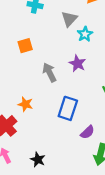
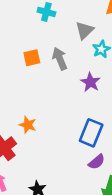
gray arrow: (49, 72) -> (60, 59), moved
blue rectangle: (68, 108) -> (91, 133), moved

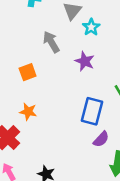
orange square: (32, 58) -> (28, 72), moved

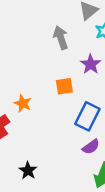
orange square: (28, 72) -> (64, 86), moved

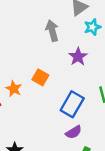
orange square: (64, 86) -> (40, 77), moved, turned 35

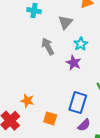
cyan star: (92, 27) -> (81, 44), moved
orange square: (40, 77) -> (50, 118), moved

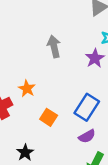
gray arrow: (48, 46) -> (54, 46), moved

